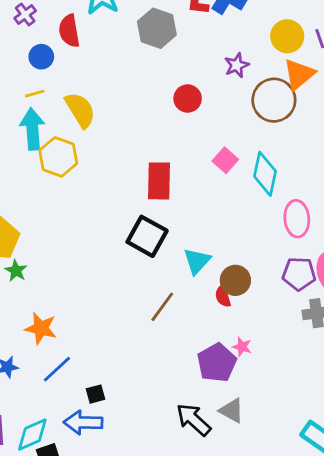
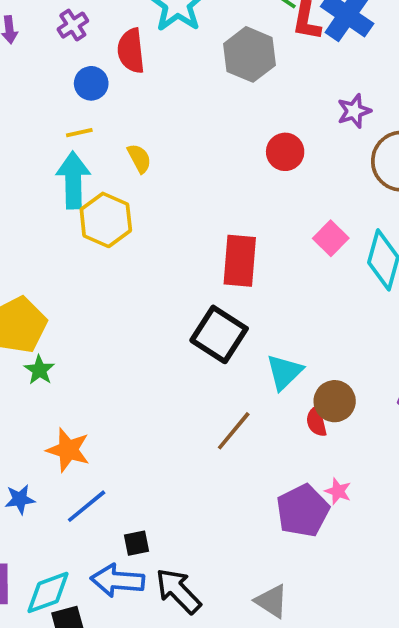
yellow semicircle: (80, 110) -> (139, 158), size x0.6
gray triangle: (232, 411) -> (272, 601), moved
black arrow: (193, 420) -> (178, 591), moved

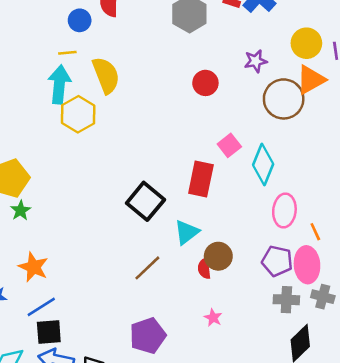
yellow semicircle: (139, 158) -> (106, 75), size x1.8
red rectangle: (240, 261) -> (201, 179), moved
purple pentagon: (303, 511) -> (148, 336), moved
black square: (136, 543) -> (49, 332), moved, size x1.5

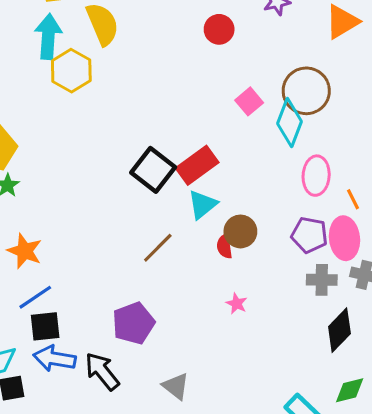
brown circle: (284, 99) -> (306, 91), moved
red rectangle: (201, 179) -> (197, 165), moved, turned 44
purple pentagon: (148, 336) -> (133, 323), moved

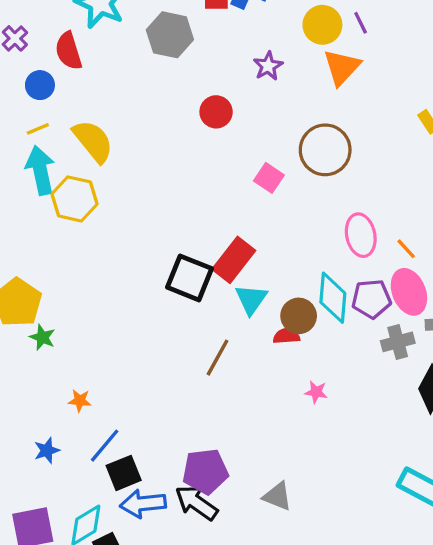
cyan diamond: (290, 122) -> (333, 298), moved
red semicircle: (224, 246) -> (286, 336), turned 110
orange star: (25, 251) -> (80, 401), size x0.6
purple pentagon: (133, 323) -> (205, 471), moved, turned 30

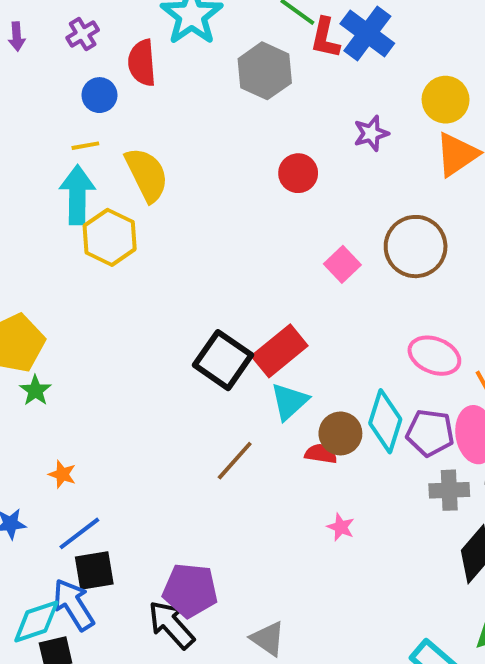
pink ellipse: (361, 235) -> (434, 356), turned -69
blue arrow: (143, 504) -> (74, 605), moved, turned 51

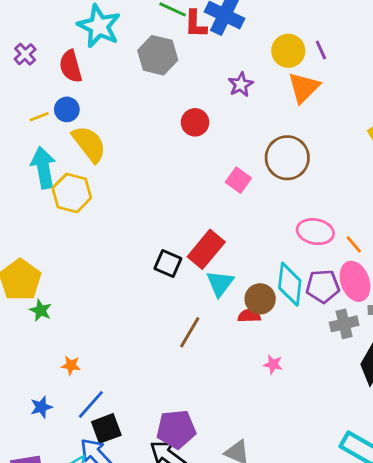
blue circle: (99, 95) -> (67, 109), moved
yellow line: (85, 146) -> (39, 117), moved
black square: (223, 360) -> (168, 263), size x0.7

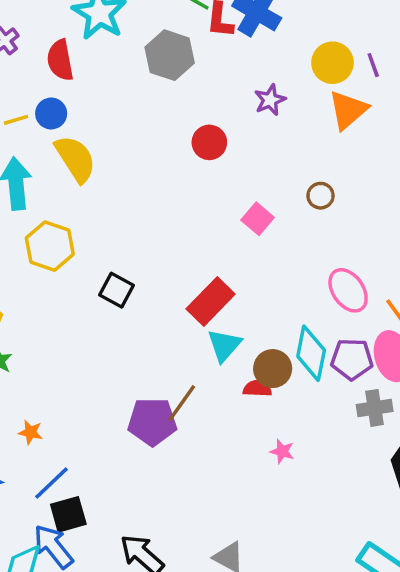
brown circle: (287, 158) -> (321, 196), size x0.5
yellow hexagon: (72, 193) -> (50, 246), moved
pink ellipse: (315, 232) -> (348, 290), turned 40
black square: (168, 263) -> (116, 290), moved
purple pentagon: (176, 429) -> (152, 422), moved

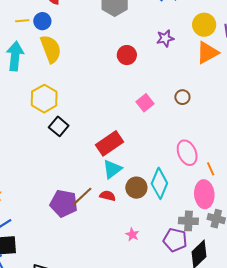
yellow hexagon: (50, 246) -> (44, 99), moved
purple pentagon: (352, 359) -> (175, 240), moved
red semicircle: (257, 388) -> (108, 196), moved

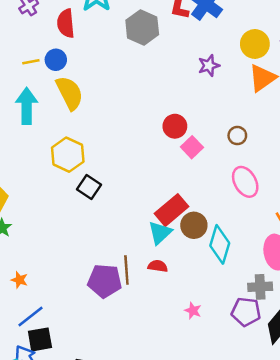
red circle: (127, 55) -> (175, 126), moved
red rectangle: (110, 143) -> (171, 210), moved
pink ellipse: (187, 153) -> (245, 182), moved
brown circle: (136, 188) -> (194, 225), moved
brown line: (82, 196) -> (126, 270), turned -45

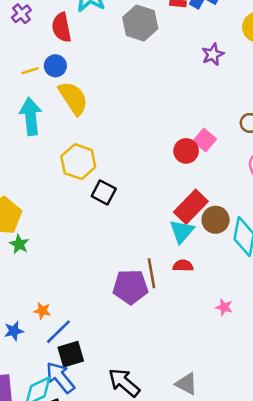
red circle: (175, 126) -> (186, 151), moved
orange star: (19, 280) -> (42, 311), moved

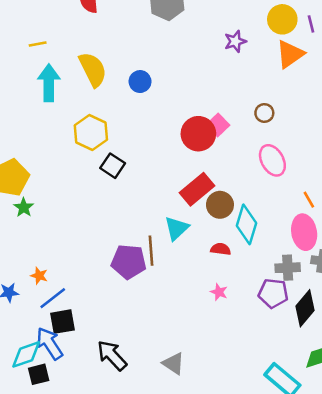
blue circle: (55, 66) -> (140, 82), moved
yellow line: (30, 71) -> (38, 44), moved
red circle: (186, 151) -> (198, 134), size x1.4
cyan triangle: (182, 231) -> (177, 228), moved
red semicircle: (183, 266) -> (221, 249), moved

